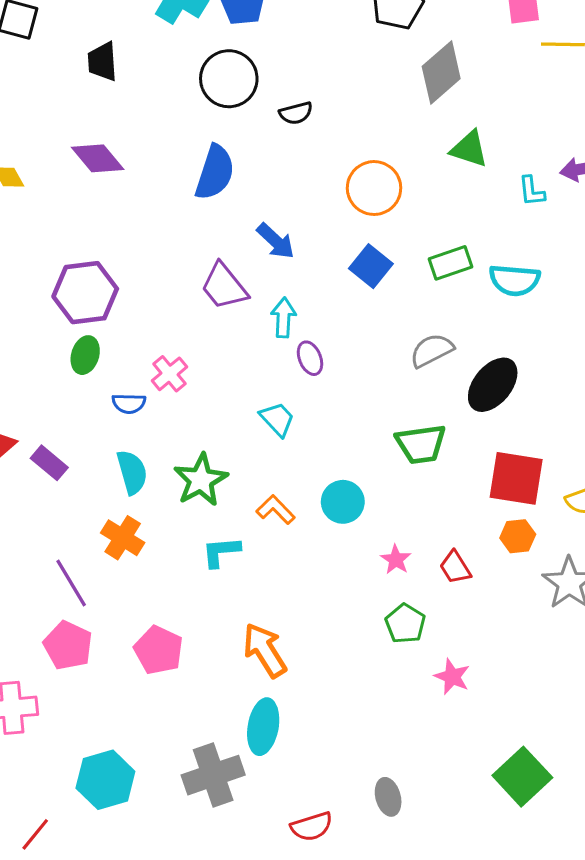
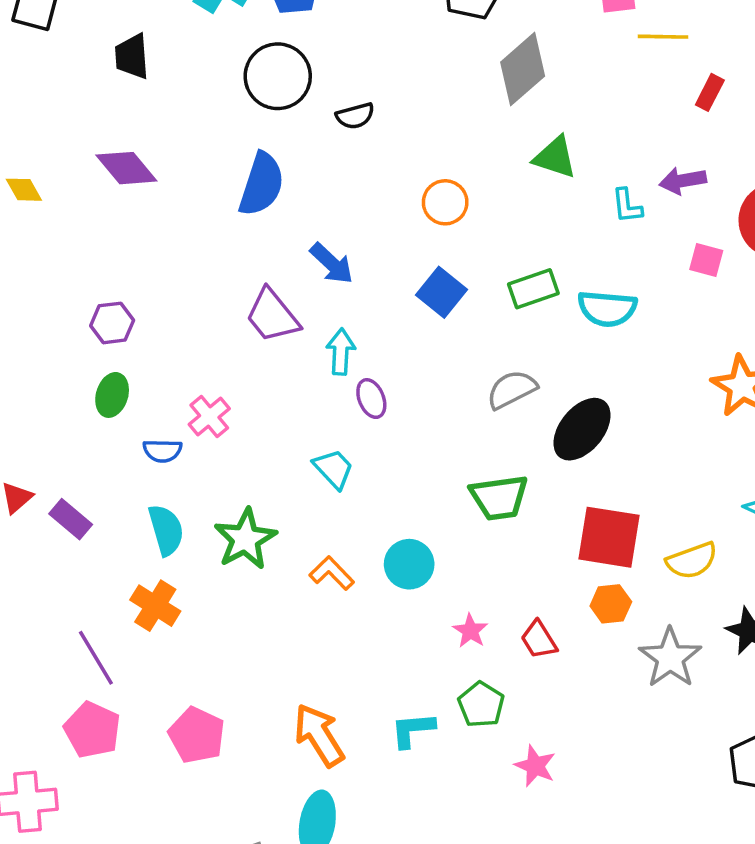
orange circle: (374, 188) -> (445, 202), size x0.7
purple hexagon: (85, 293) -> (112, 323), size x0.6
cyan L-shape: (221, 552) -> (413, 730), moved

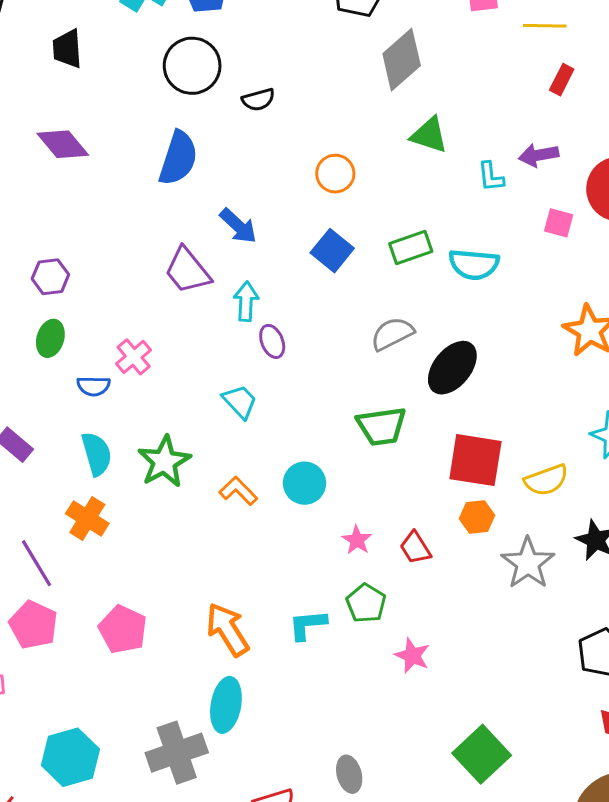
yellow line: (663, 37) -> (545, 26), moved

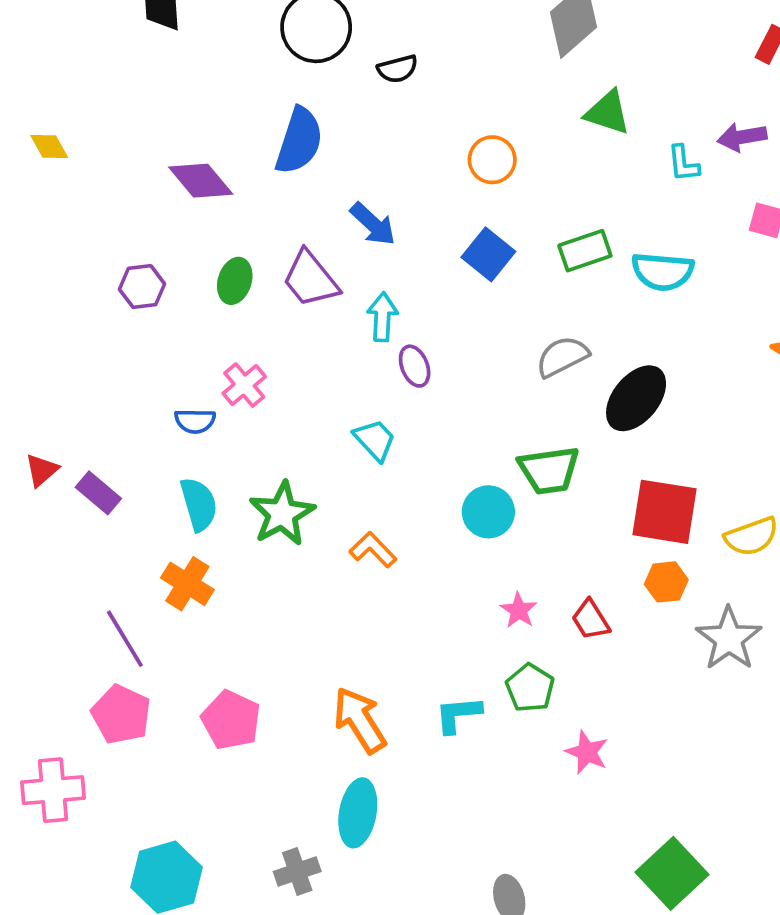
purple diamond: (63, 144) -> (201, 181), moved
green ellipse: (50, 338) -> (235, 281), moved
cyan circle: (304, 483) -> (488, 512), moved
gray cross: (177, 753) -> (297, 872), size x0.6

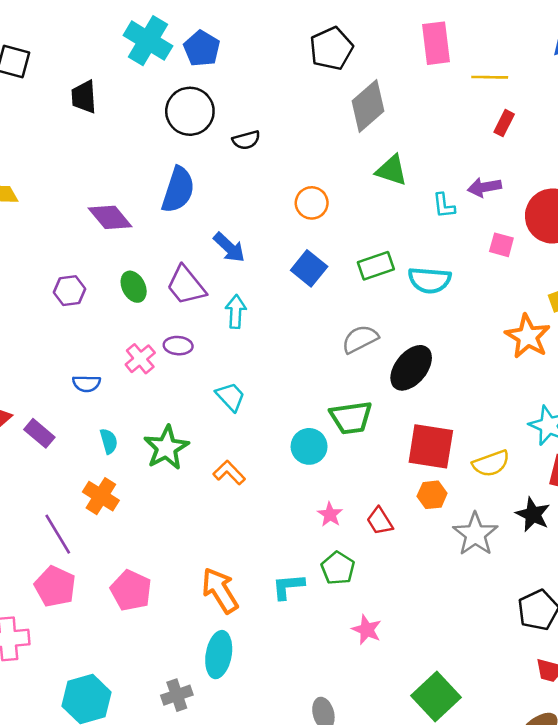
green ellipse: (235, 281) -> (134, 287), turned -44
purple ellipse: (415, 366) -> (178, 346), moved, turned -64
blue semicircle: (195, 421) -> (86, 384), moved
cyan semicircle: (199, 504) -> (109, 441), size x0.7
pink star: (587, 752) -> (367, 630), moved

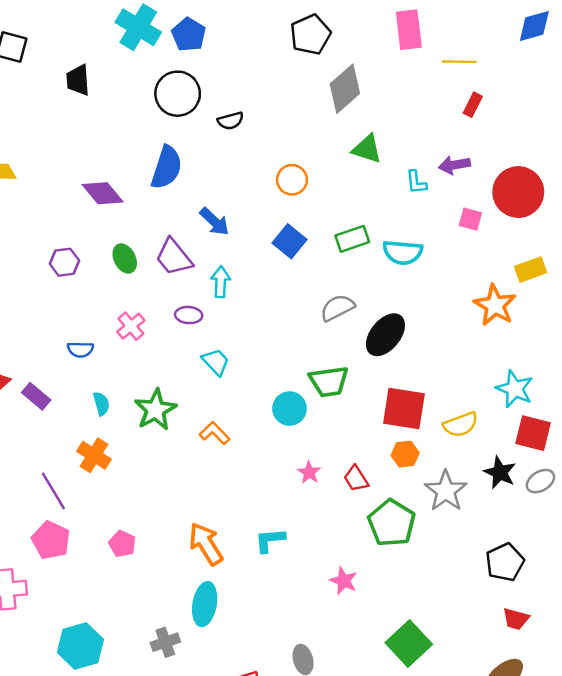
purple ellipse: (178, 346) -> (189, 315), moved
green pentagon: (338, 568) -> (392, 523), moved, size x1.5
pink pentagon: (131, 590) -> (122, 544), size x0.7

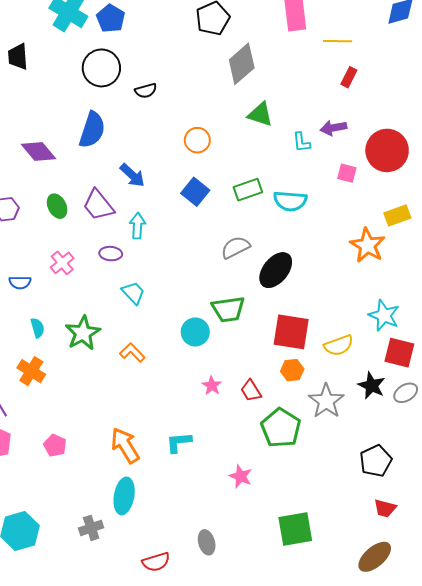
green square: (409, 643) -> (295, 529), turned 33

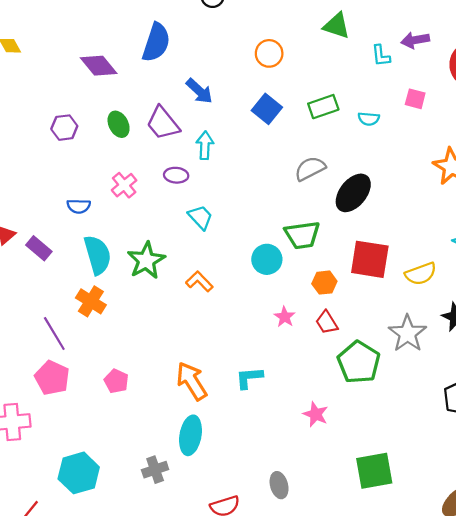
pink square: (347, 173) -> (415, 99), moved
cyan semicircle: (290, 201) -> (369, 119), size x0.6
cyan semicircle: (37, 328) -> (98, 255), size x1.8
orange hexagon: (292, 370) -> (324, 283), moved

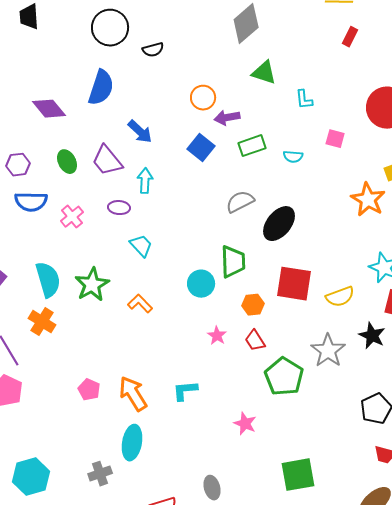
purple arrow: (415, 40) -> (227, 118), moved
blue semicircle: (79, 206) -> (31, 202), moved, size x1.5
green trapezoid: (302, 235) -> (233, 262), turned -84
pink pentagon: (116, 381) -> (89, 390), moved

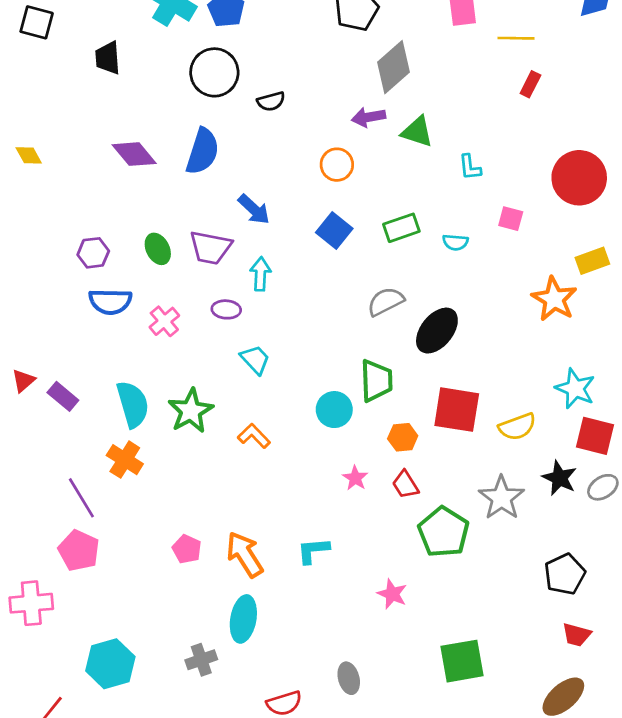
purple diamond: (49, 109) -> (134, 154), moved
purple arrow: (227, 118) -> (368, 117), moved
purple trapezoid: (107, 161) -> (210, 248), turned -40

